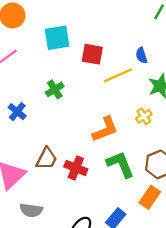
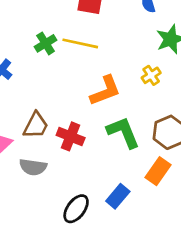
yellow line: (118, 75) -> (80, 43), moved, turned 36
gray semicircle: (31, 210) -> (33, 167), moved

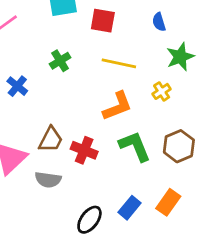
yellow line: (80, 43) -> (119, 63), moved
orange rectangle: (158, 171) -> (168, 202), moved

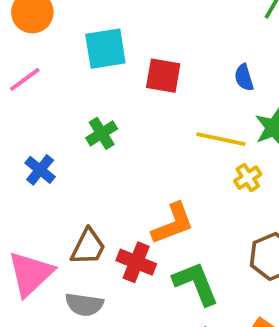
yellow line: (119, 63) -> (221, 139), moved
orange L-shape: (117, 106) -> (173, 224), moved
green L-shape: (135, 146) -> (196, 283), moved

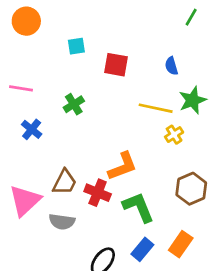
cyan square: (105, 49) -> (76, 46), size x0.6
pink line: (25, 79) -> (21, 88), moved, turned 45

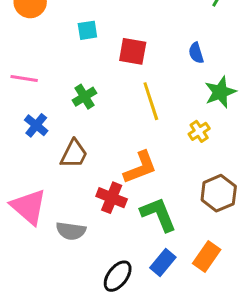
yellow line: (156, 108) -> (151, 101), moved, turned 60
brown trapezoid: (65, 182) -> (74, 154), moved
pink triangle: (25, 201) -> (29, 207), turned -36

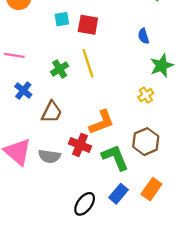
red square: (133, 51) -> (88, 25), moved
yellow line: (151, 101) -> (88, 63), moved
brown hexagon: (219, 193) -> (146, 142), moved
gray semicircle: (71, 231) -> (49, 156), moved

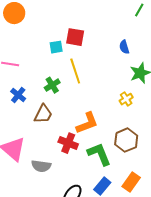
cyan square: (62, 19) -> (56, 47), moved
green cross: (60, 69) -> (52, 85), moved
gray semicircle: (49, 156) -> (41, 166), moved

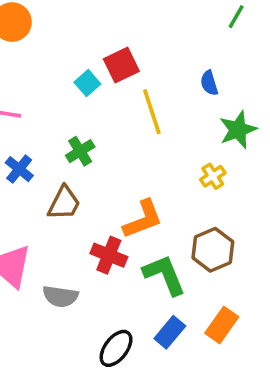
red square: (75, 37) -> (121, 65), turned -36
cyan square: (56, 47) -> (87, 83), turned -32
yellow line: (75, 71) -> (152, 112), moved

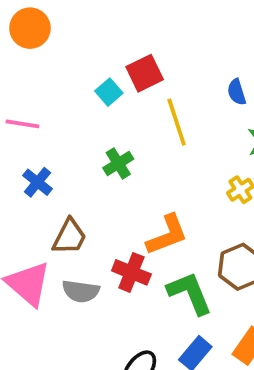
green cross: (80, 151) -> (118, 163), moved
brown trapezoid: (64, 203) -> (69, 237), moved
gray semicircle: (60, 296) -> (81, 291), moved

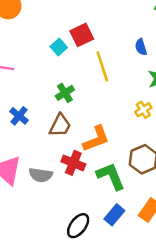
blue cross: (37, 182) -> (19, 116), moved
brown trapezoid: (69, 237) -> (60, 125), moved

